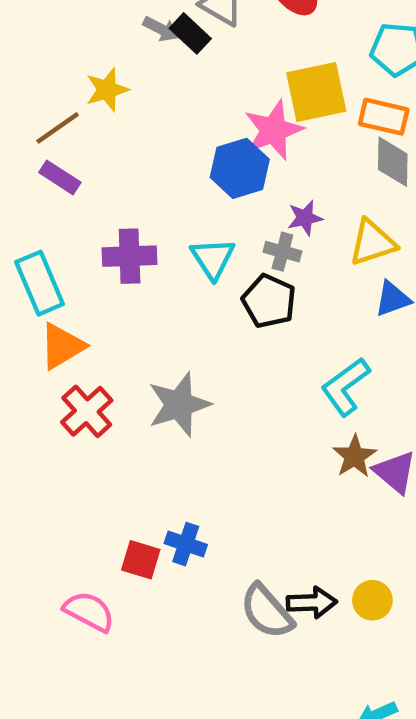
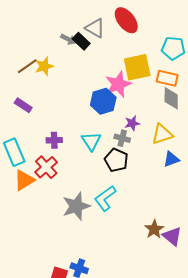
brown line: (58, 128) -> (27, 66), moved
purple cross: (130, 256) -> (54, 140), size x0.7
cyan L-shape: (345, 387) -> (105, 198), moved
red cross: (87, 411) -> (46, 167), moved

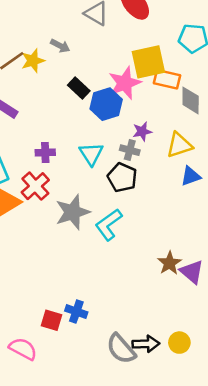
gray arrow: (68, 39) -> (60, 46), moved
black rectangle: (81, 41) -> (79, 88), moved
orange rectangle: (167, 78) -> (167, 79), moved
gray star: (76, 206) -> (73, 212), moved

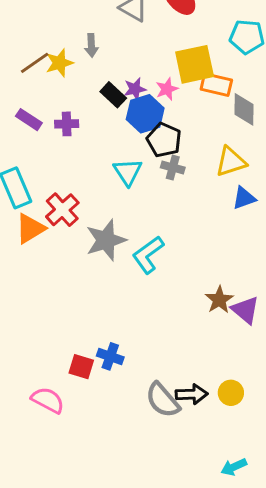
gray arrow: (60, 46) -> (91, 45), turned 60
pink star: (125, 83) -> (167, 89), size x0.6
purple star: (142, 131) -> (135, 89), moved
purple cross: (45, 153) -> (67, 124), moved
black pentagon: (122, 177) -> (164, 140), moved

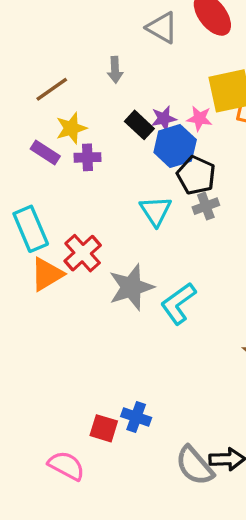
yellow star: (59, 63) -> (71, 128), moved
pink star: (167, 89) -> (199, 118), turned 30
gray cross: (173, 168) -> (206, 206), turned -35

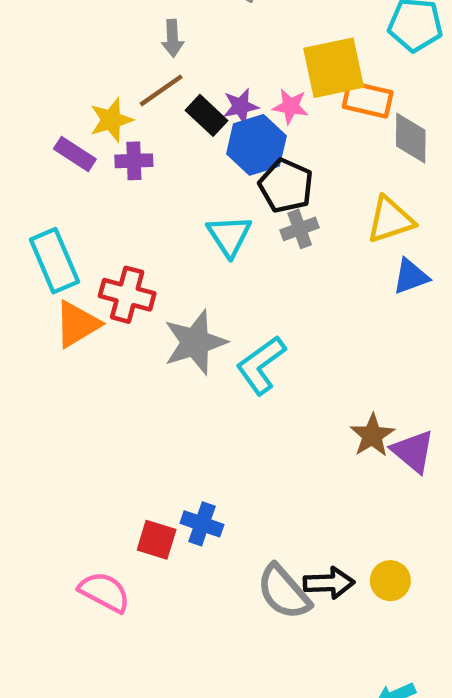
brown line: (52, 89) -> (161, 90), moved
red cross: (83, 253) -> (127, 295), turned -33

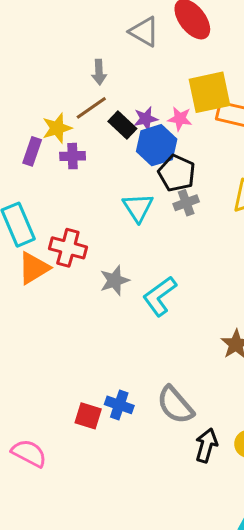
purple rectangle: (75, 154) -> (32, 151), turned 76
gray star: (195, 342) -> (115, 281), size x0.7
black arrow: (329, 583) -> (206, 445), turned -72
pink semicircle: (104, 592) -> (29, 453), moved
gray semicircle: (284, 592) -> (175, 405), moved

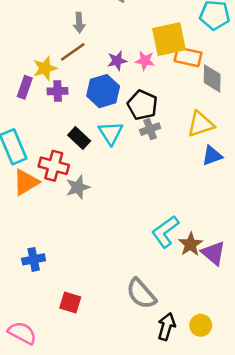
black rectangle: (122, 125) -> (79, 138), moved
blue hexagon: (157, 145) -> (103, 91), moved
gray star: (115, 281) -> (78, 187), moved
cyan L-shape: (160, 296) -> (165, 232), moved
blue cross: (119, 405) -> (34, 259), moved, turned -30

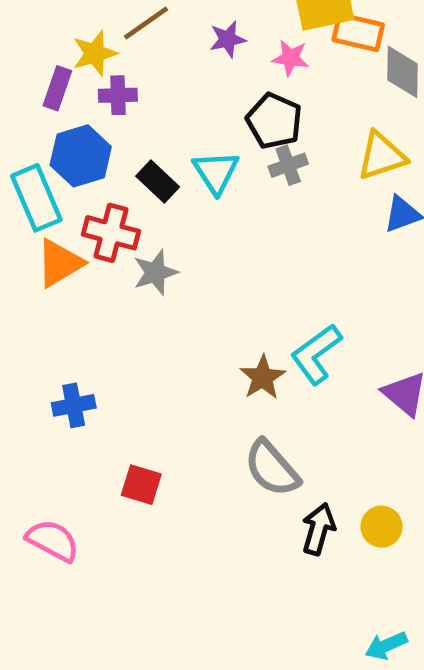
pink star: (145, 61) -> (291, 58), moved
blue hexagon: (103, 91) -> (81, 156), moved
brown star: (191, 244) -> (263, 377), moved

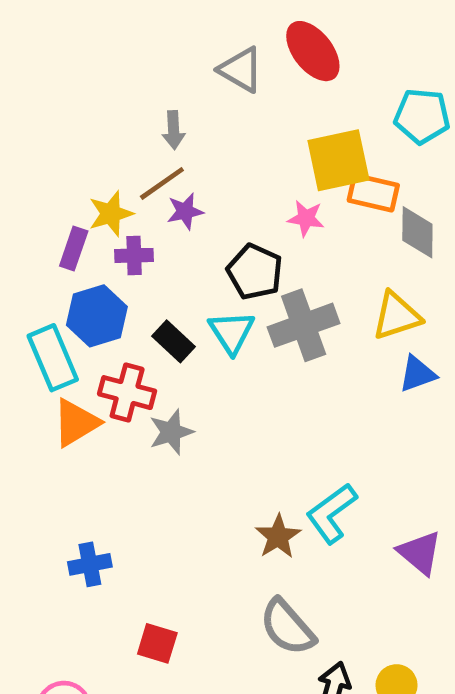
purple star: (228, 39) -> (185, 211), moved
black pentagon: (274, 121) -> (255, 272), moved
gray cross: (288, 165) -> (304, 325), size x1.8

